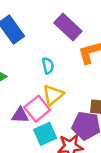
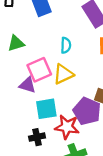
pink square: (37, 109) -> (39, 70), moved

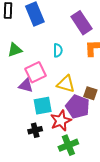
yellow triangle: (63, 74) -> (66, 84), moved, turned 42
red star: (67, 127) -> (61, 121), turned -30

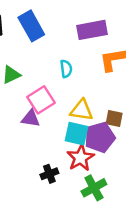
purple rectangle: (81, 23) -> (92, 30), turned -60
cyan square: (43, 106) -> (76, 134), moved, turned 30
purple pentagon: (78, 107) -> (100, 137), turned -30

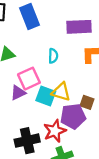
purple triangle: (31, 118) -> (18, 93), turned -42
cyan square: (76, 134) -> (46, 96), moved
black cross: (49, 174) -> (27, 141), size x1.6

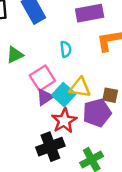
purple triangle: (18, 93) -> (45, 97), moved
cyan square: (46, 96) -> (64, 95), turned 30
red star: (55, 131) -> (64, 121), moved

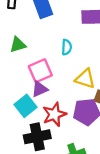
yellow triangle: (80, 88) -> (85, 79), moved
cyan square: (64, 95) -> (25, 106), moved

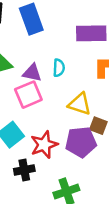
purple triangle: (40, 89) -> (32, 73), moved, turned 36
black cross: (37, 137) -> (24, 170), size x0.7

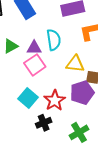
cyan semicircle: (59, 68) -> (54, 40), size x1.5

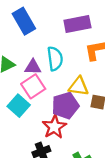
purple pentagon: (82, 93) -> (65, 106), moved
cyan square: (28, 98) -> (19, 106), moved

